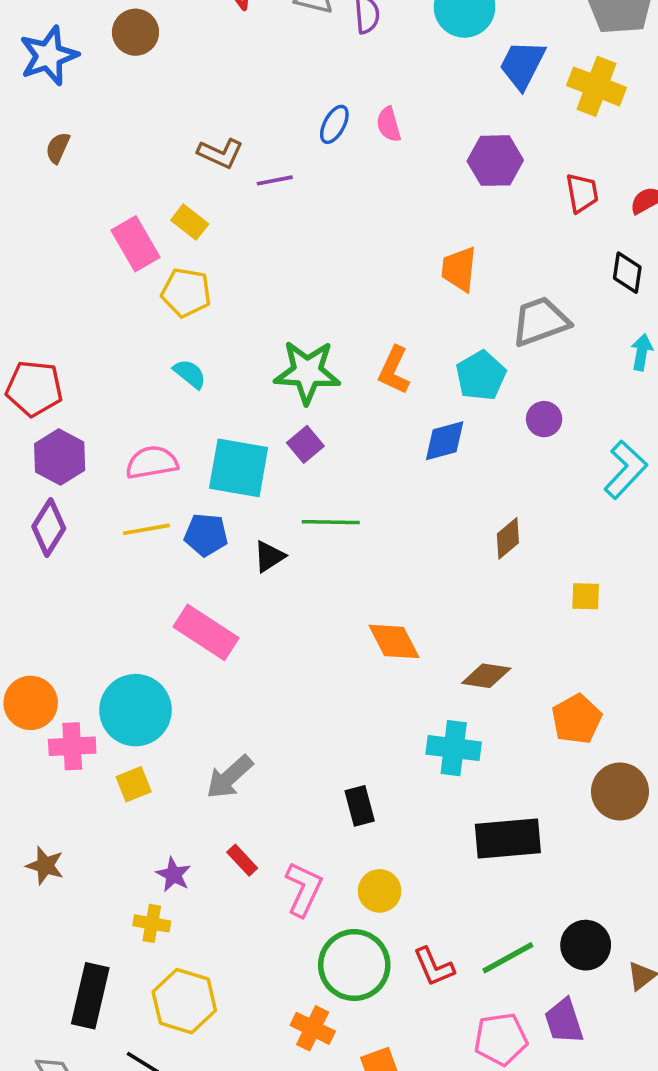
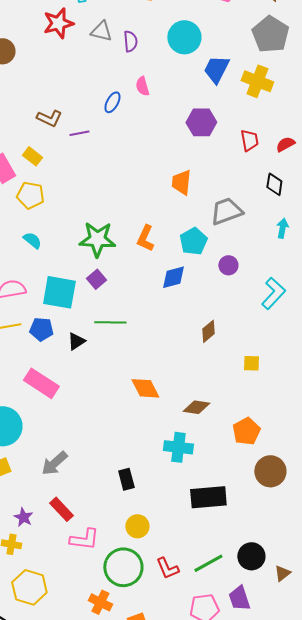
pink semicircle: (389, 124) -> (142, 86), moved
red rectangle: (242, 860) -> (61, 509), size x1.4
pink L-shape: (304, 889) -> (84, 539), moved, turned 72

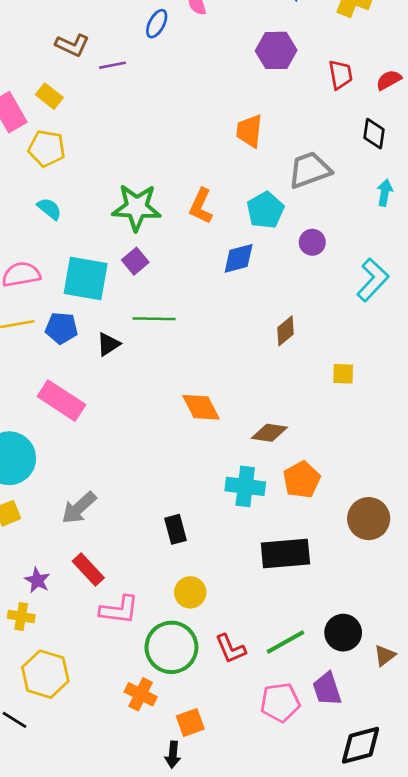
orange pentagon: (246, 431) -> (302, 480), moved

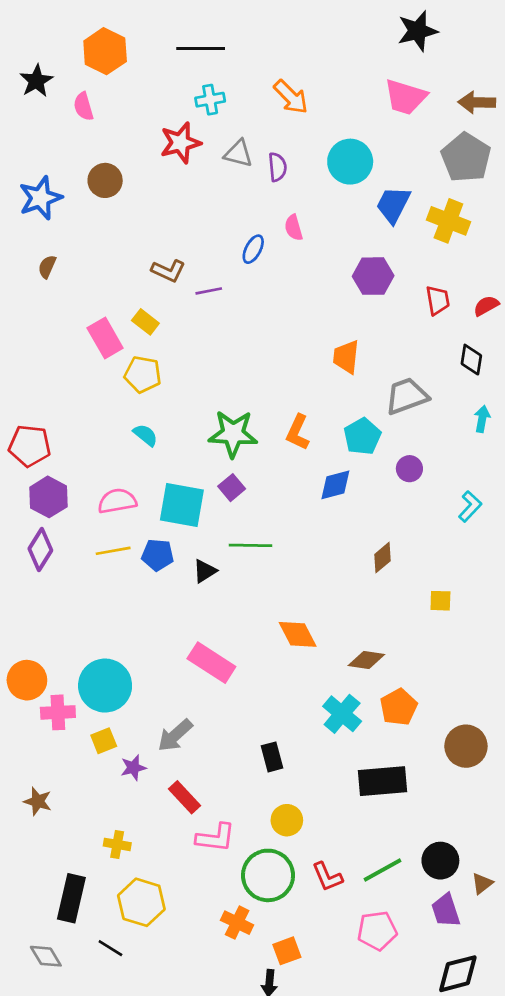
cyan L-shape: (373, 280) -> (470, 506), size x0.7
pink rectangle: (61, 401) -> (211, 663), moved
cyan cross: (245, 486) -> (342, 714), turned 33
purple star: (37, 580) -> (133, 768), moved, turned 30
purple trapezoid: (327, 689) -> (446, 910), moved

